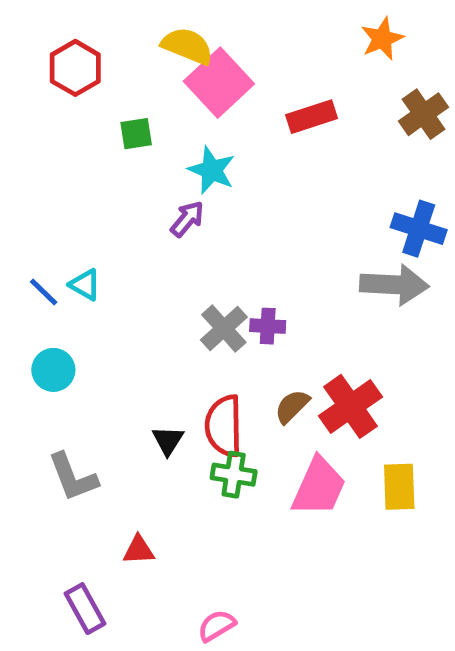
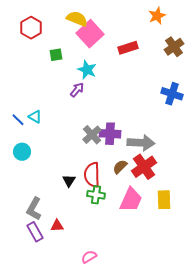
gray arrow: (394, 285) -> (141, 143), moved
purple cross: (268, 326) -> (110, 134), size x1.5
gray L-shape: (73, 477) -> (34, 209), moved, turned 50
purple rectangle: (85, 609) -> (35, 232), moved

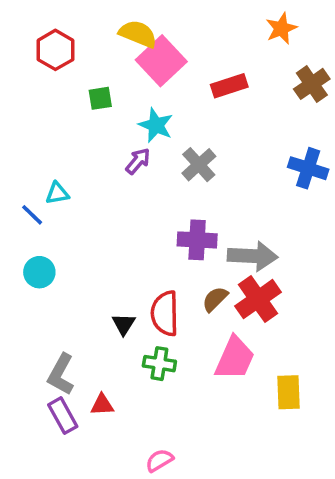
cyan triangle: (35, 117) -> (57, 193), moved, turned -40
gray cross: (92, 135) -> (199, 165), moved
green cross: (96, 195) -> (159, 364), moved
yellow rectangle: (164, 200) -> (288, 392), moved

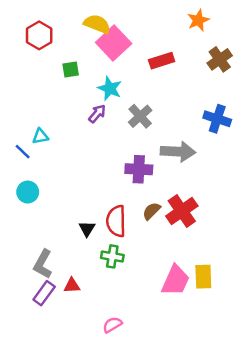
gray arrow: (253, 256) -> (178, 152), moved
pink trapezoid: (235, 358) -> (175, 280), moved
purple rectangle: (63, 416) -> (44, 293), turned 65

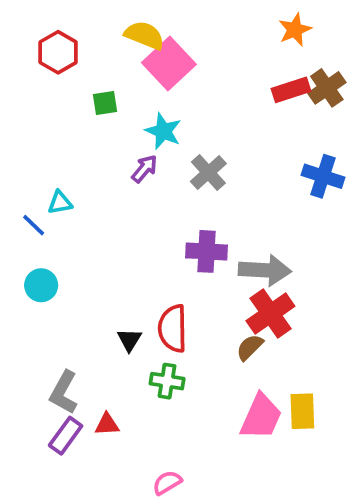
red rectangle: (162, 61) -> (291, 90), moved
gray arrow: (178, 152) -> (265, 270), moved
brown semicircle: (151, 211) -> (250, 347), moved

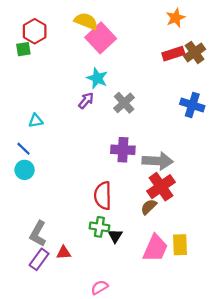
green square: (105, 103) -> (23, 49), moved
blue line: (34, 225) -> (23, 149), moved
black triangle: (129, 340) -> (115, 236), moved

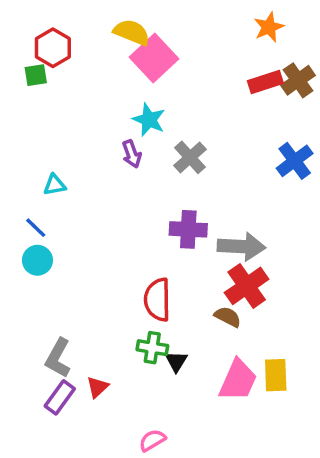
purple arrow: (86, 101) -> (132, 154), turned 120
blue cross: (192, 105) -> (295, 161), turned 35
brown semicircle: (149, 207) -> (228, 317), turned 72
red triangle: (64, 253) -> (97, 387), turned -40

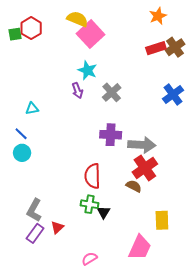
green square: (36, 75) -> (15, 34), moved
pink trapezoid: (238, 380) -> (140, 247), moved

